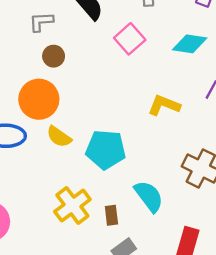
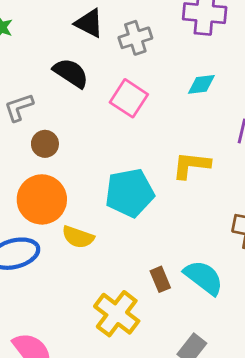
cyan diamond: (190, 44) -> (201, 84), size x0.7
cyan pentagon: (106, 150) -> (130, 193), moved
brown rectangle: (111, 215) -> (160, 279), moved

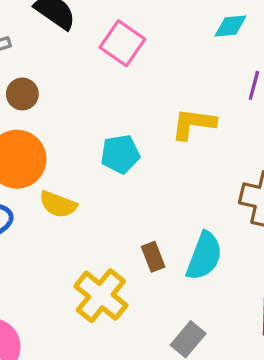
cyan diamond: (201, 84) -> (231, 26), moved
cyan pentagon: (130, 193) -> (120, 154), size x0.7
cyan semicircle: (204, 277) -> (204, 256), turned 72

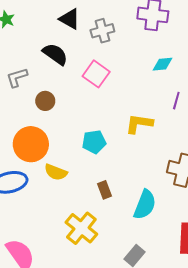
brown circle: (22, 94) -> (45, 101), moved
brown rectangle: (153, 257) -> (105, 190), moved

